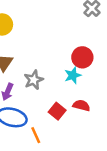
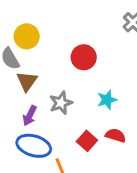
red circle: (82, 57) -> (84, 57), moved

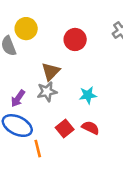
red circle: (84, 57) -> (75, 39), moved
brown triangle: (27, 81) -> (51, 71), moved

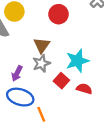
cyan star: (88, 95) -> (77, 61), size x1.5
red square: (65, 129) -> (61, 81), moved

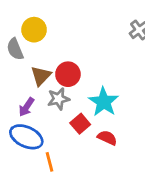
red circle: (59, 14) -> (68, 74), moved
brown triangle: (42, 45) -> (41, 76), moved
cyan star: (77, 61) -> (104, 102), turned -30

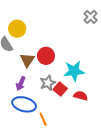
gray star: (58, 99) -> (48, 83), moved
cyan star: (104, 102) -> (74, 71), turned -30

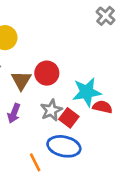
red semicircle: (81, 96) -> (102, 107), moved
blue ellipse: (24, 104) -> (64, 146), moved
orange line: (43, 119) -> (35, 162), moved

